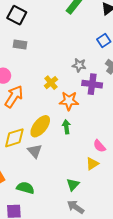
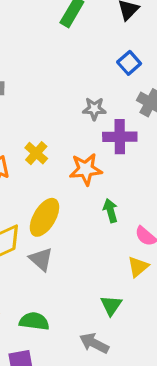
yellow cross: (51, 83) -> (36, 153), moved
green arrow: (66, 127) -> (110, 211), moved
gray arrow: (76, 207) -> (94, 343), moved

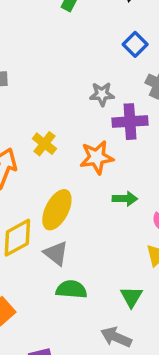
green arrow: (110, 211) -> (125, 199), turned 110
green semicircle: (34, 321) -> (71, 289), moved

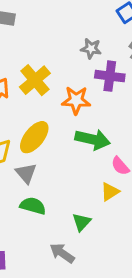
yellow cross: (44, 144) -> (35, 80), size x1.5
green arrow: (125, 199) -> (93, 139), size x1.6

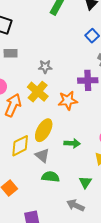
gray star: (91, 49) -> (45, 67), moved
green arrow: (93, 139) -> (72, 143), moved, size x0.7

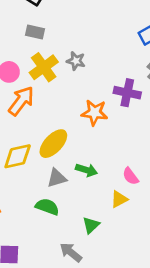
yellow cross: (38, 92) -> (44, 67), moved
gray triangle: (42, 155) -> (57, 178), moved, turned 49

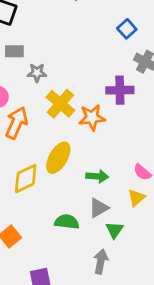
gray star: (76, 61) -> (37, 73), moved
yellow cross: (44, 67) -> (60, 104), moved
gray triangle: (57, 178) -> (99, 208), moved
gray arrow: (71, 252) -> (101, 262), turned 75

